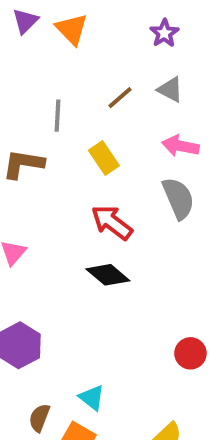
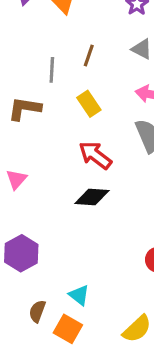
brown line: (120, 98) -> (89, 55), moved, turned -30
black diamond: (108, 275) -> (92, 197), turned -36

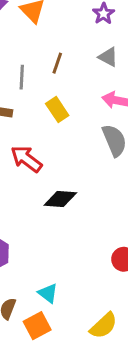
red arrow: (95, 155) -> (26, 159), moved
orange square: (68, 329) -> (37, 326), turned 32

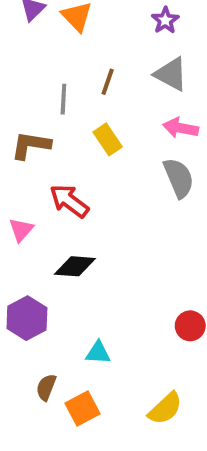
gray triangle: (108, 57) -> (171, 74), size x1.4
black diamond: (60, 199) -> (75, 266), moved
cyan triangle: (48, 293) -> (98, 353), moved, turned -35

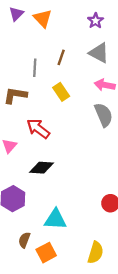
cyan triangle: (98, 353) -> (55, 219), size x1.5
yellow semicircle: (165, 408) -> (96, 253), turned -30

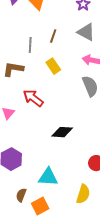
black diamond: (42, 168) -> (62, 132), moved
yellow semicircle: (96, 253) -> (83, 194), moved

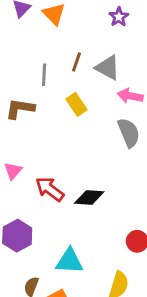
gray triangle: (86, 32) -> (108, 68), moved
red arrow: (33, 98) -> (50, 189), moved

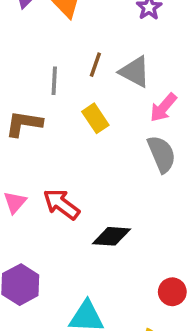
pink arrow: (130, 96) -> (163, 108), turned -60
red arrow: (50, 189) -> (61, 204), moved

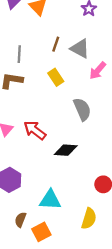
gray line: (54, 81) -> (19, 54), moved
gray semicircle: (162, 154) -> (82, 109), moved

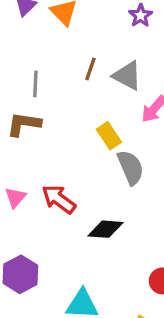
yellow rectangle: (56, 77) -> (109, 136), moved

